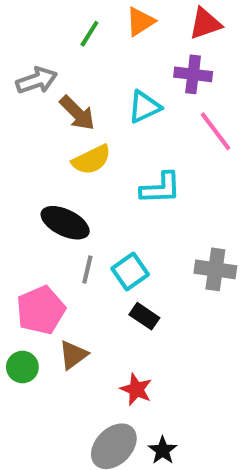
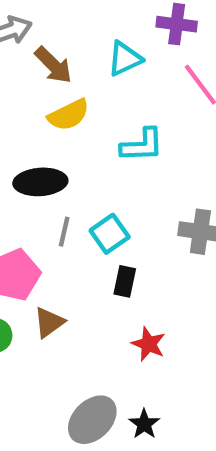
black ellipse: (65, 223) -> (40, 182), turned -30
black rectangle: (144, 316) -> (125, 281), turned 68
red star: (136, 389) -> (149, 344), moved

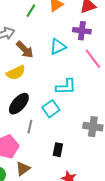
yellow semicircle: (69, 115) -> (16, 73), moved
black ellipse: (40, 182) -> (19, 104), turned -45
cyan square: (110, 234) -> (51, 109), moved

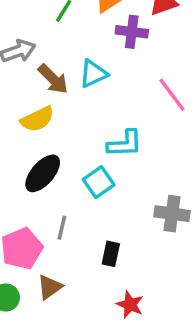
purple cross: (82, 31) -> (132, 32), moved
cyan triangle: (58, 47) -> (93, 74), moved
gray line: (30, 127) -> (62, 228), moved

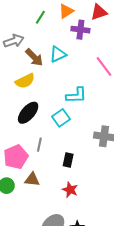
brown triangle: (50, 287) -> (32, 179), turned 42
red star: (130, 305) -> (70, 190), moved

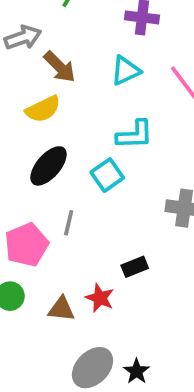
cyan triangle: (58, 54) -> (126, 71), moved
black rectangle: (68, 160) -> (135, 267), moved, turned 56
brown triangle: (32, 179) -> (61, 309), moved
red star: (70, 190) -> (100, 298), moved

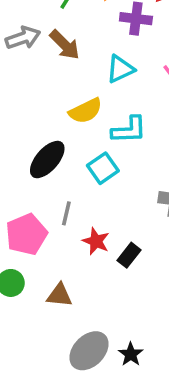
brown arrow: (60, 67) -> (65, 45), moved
yellow semicircle: (43, 109) -> (86, 111), moved
black rectangle: (135, 267) -> (129, 255), turned -30
red star: (100, 298) -> (96, 241), moved

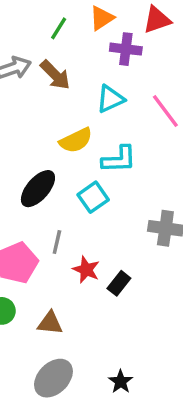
gray ellipse: (89, 351) -> (53, 378), moved

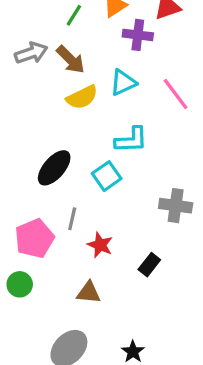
yellow semicircle: (76, 140) -> (82, 97), moved
black rectangle: (119, 283) -> (149, 265), moved
brown triangle: (50, 323) -> (89, 293), moved

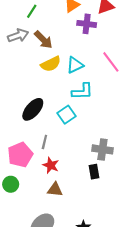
green line: (74, 15) -> (32, 11), moved
cyan triangle: (123, 83) -> (75, 65), moved
gray cross: (176, 206) -> (102, 149), moved
red star: (100, 245) -> (51, 165), moved
black rectangle: (149, 265) -> (94, 172), turned -48

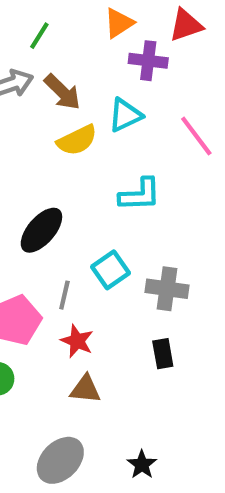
cyan triangle: (75, 65) -> (125, 115), moved
cyan square: (67, 115) -> (111, 270), moved
gray cross: (102, 149) -> (167, 289), moved

